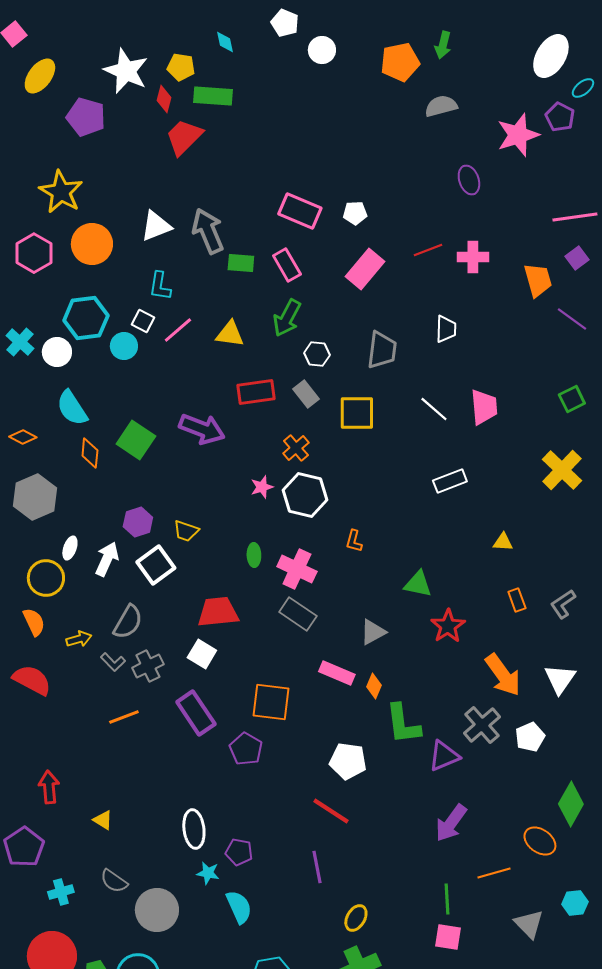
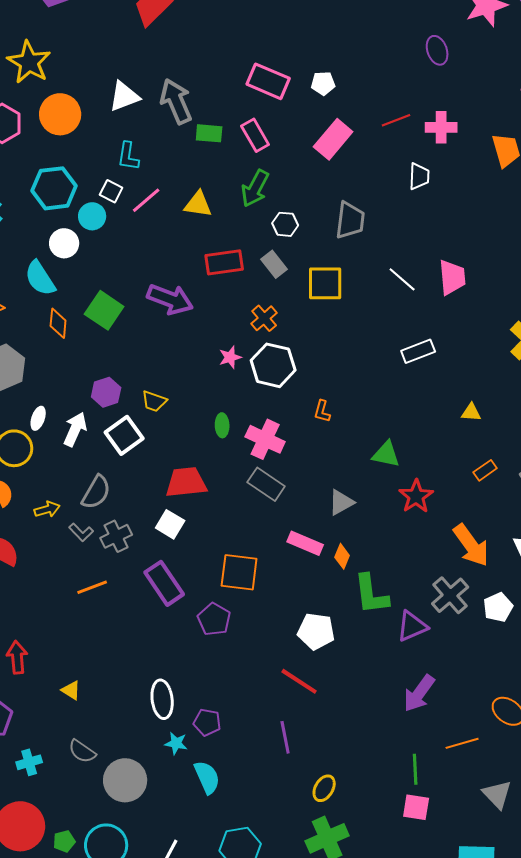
white trapezoid: (446, 329) -> (419, 176), moved
white circle: (57, 352) -> (64, 243), moved
orange rectangle: (517, 600) -> (485, 470), turned 75

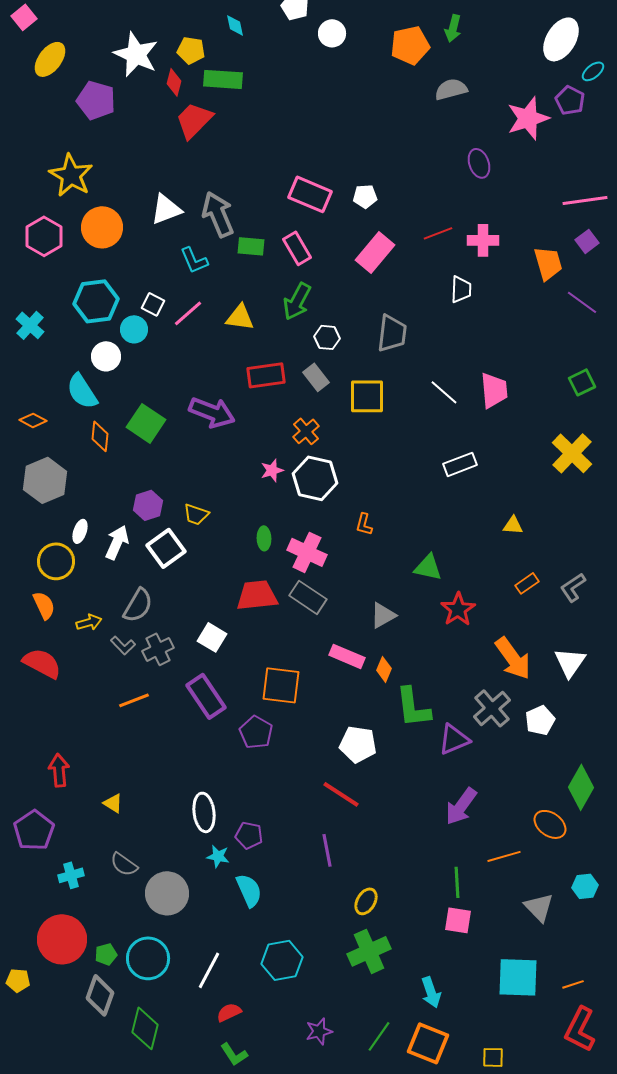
cyan L-shape: (128, 156) -> (194, 260), moved, turned -32
red trapezoid: (186, 482) -> (257, 595), moved

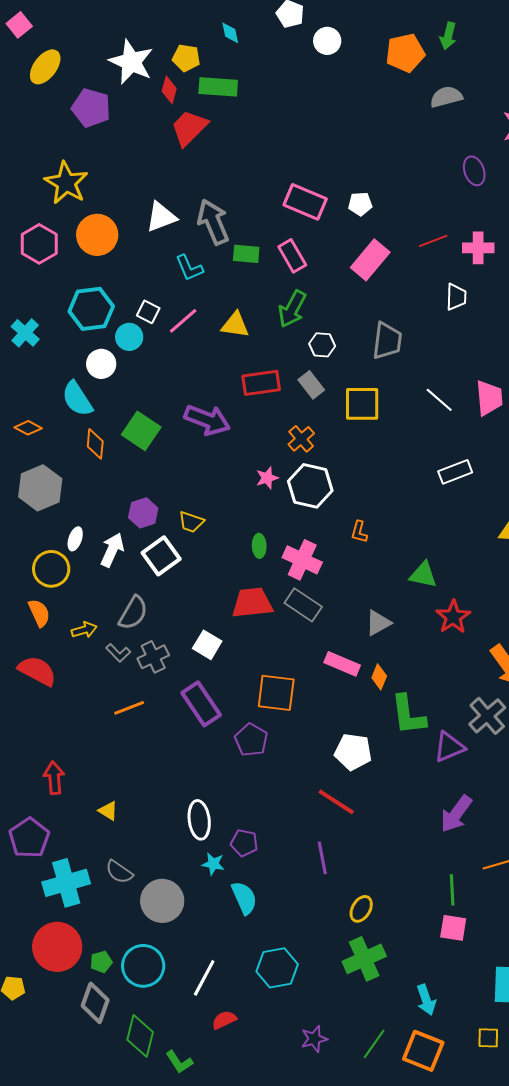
cyan cross: (71, 875) -> (66, 883), size x1.8
green L-shape: (234, 1054) -> (179, 1062), moved
yellow square: (493, 1057) -> (488, 1038), moved

